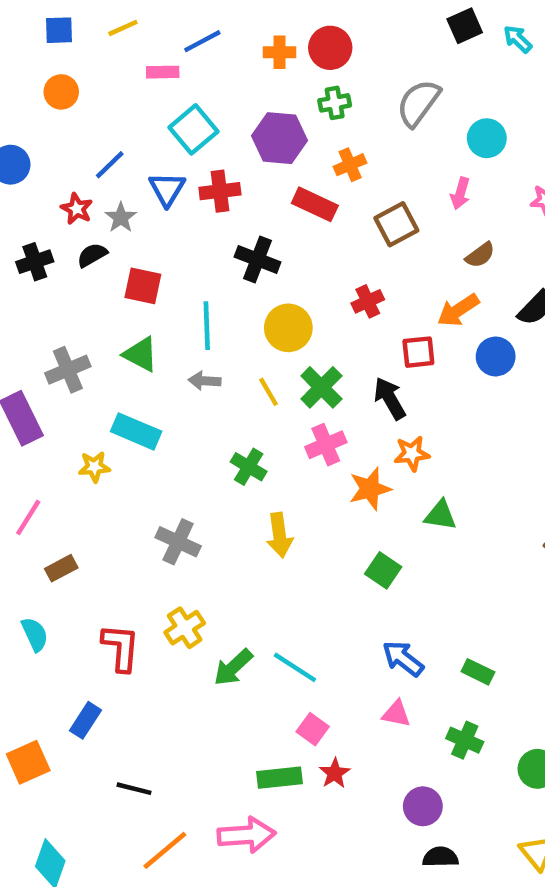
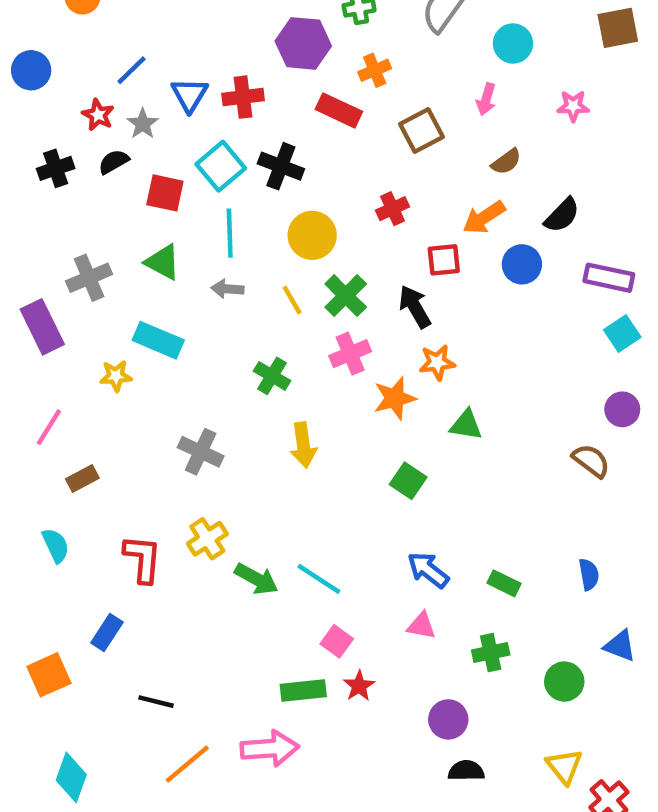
cyan square: (194, 129) -> (221, 166), moved
green arrow: (233, 667) -> (256, 579), turned -108
green cross: (465, 740) -> (491, 653), turned -36

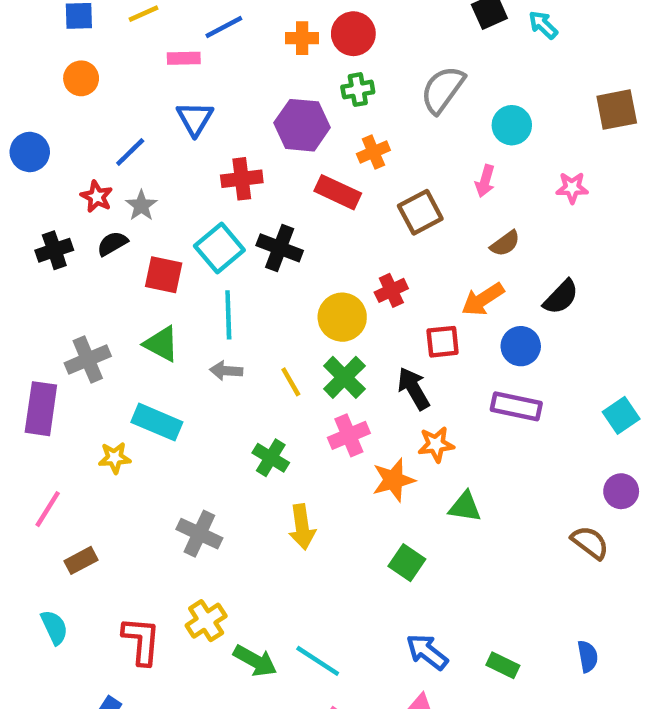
blue triangle: (189, 95) -> (195, 119), moved
yellow circle: (312, 235) -> (342, 317), moved
purple rectangle: (609, 278) -> (516, 406), moved
purple rectangle: (42, 327) -> (41, 409), turned 34

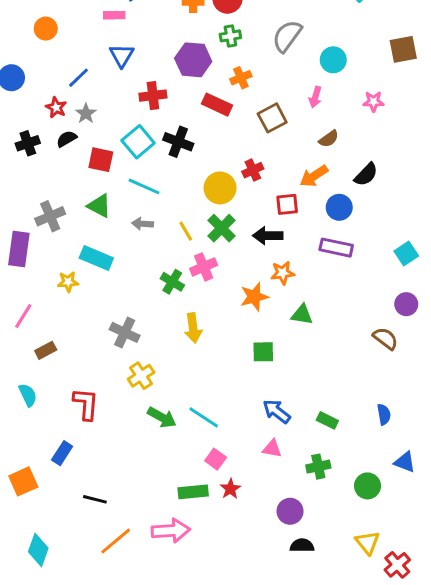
cyan line: (228, 315) -> (144, 186), turned -64
black arrow: (414, 389) -> (268, 236), turned -60
pink cross: (349, 435) -> (204, 267), moved
green square: (407, 563) -> (263, 352), turned -35
yellow cross: (206, 621) -> (141, 376), moved

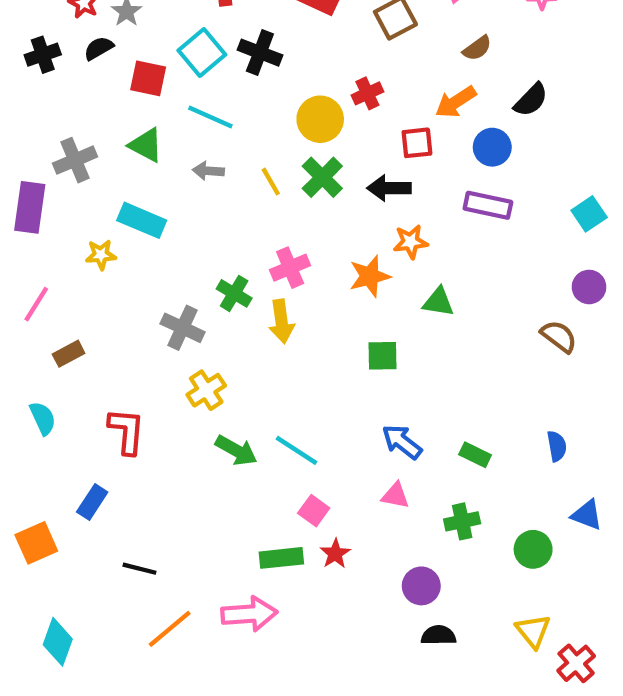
pink cross: (204, 267) -> (290, 268), moved
green cross: (172, 282) -> (234, 293), moved

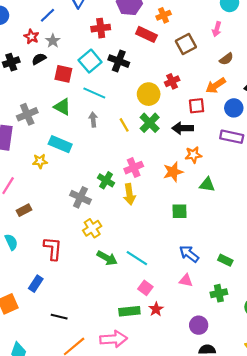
gray arrow: (208, 171) -> (93, 120), turned 80

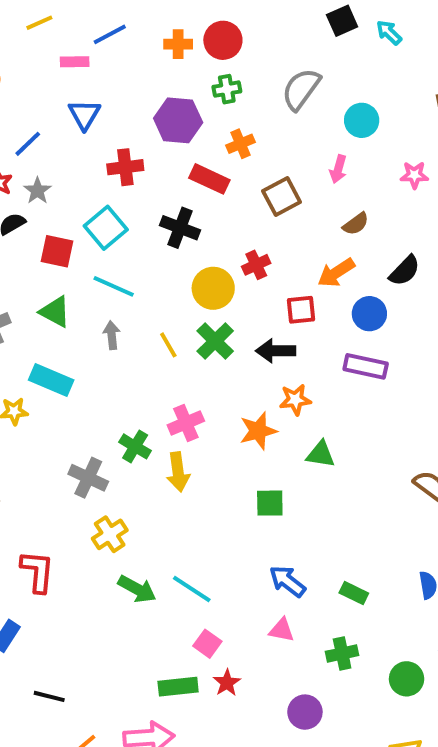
black cross: (119, 61) -> (180, 228), moved

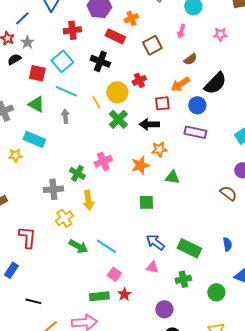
black semicircle: (405, 271) -> (215, 83), size x1.4
yellow line: (168, 345) -> (96, 102), moved
yellow arrow: (178, 472) -> (88, 200), moved
gray cross: (88, 478) -> (53, 189), turned -30
green rectangle: (354, 593) -> (189, 248), size x1.6

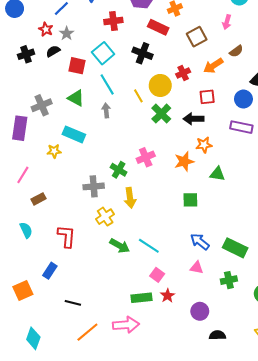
orange arrow: (180, 84) -> (213, 66), moved
cyan line: (66, 91) -> (107, 84), turned 35
purple circle: (164, 309) -> (200, 311), moved

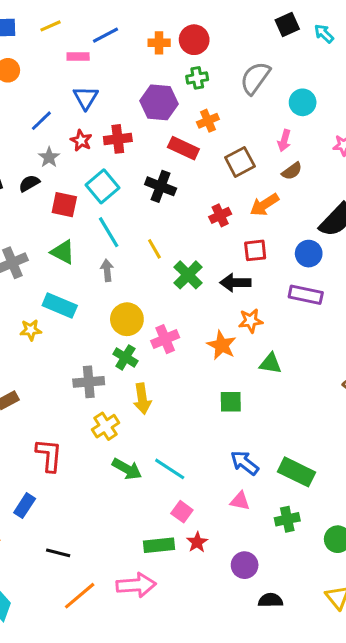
red star: (46, 29) -> (81, 141), moved
brown semicircle: (236, 51) -> (292, 171), moved
yellow circle: (160, 85) -> (127, 319), moved
orange star: (184, 161) -> (222, 345), turned -30

